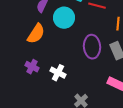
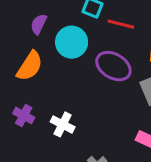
purple ellipse: (92, 47) -> (113, 66), moved, turned -55

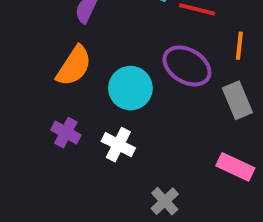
cyan circle: (72, 42) -> (130, 88), moved

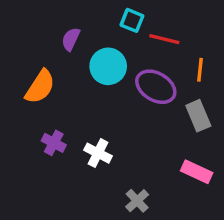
orange semicircle: (74, 66) -> (40, 87), moved
cyan circle: (130, 88) -> (108, 66), moved

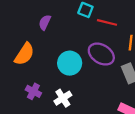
cyan circle: (108, 66) -> (70, 63), moved
white cross: (98, 153) -> (63, 98), turned 30

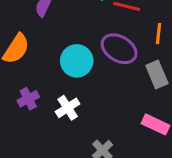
purple cross: (33, 91) -> (28, 99), turned 35

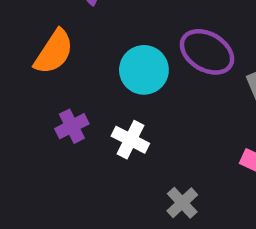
white cross: (68, 108) -> (130, 140), turned -30

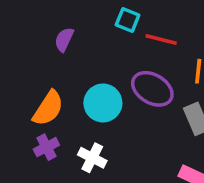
orange semicircle: (54, 52) -> (48, 108), moved

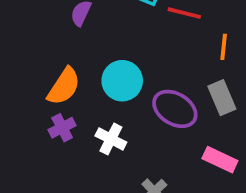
purple ellipse: (152, 89) -> (175, 109), moved

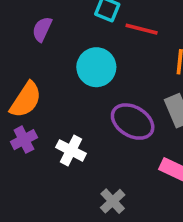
cyan circle: (122, 81) -> (96, 67), moved

